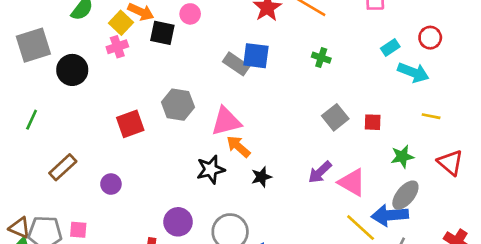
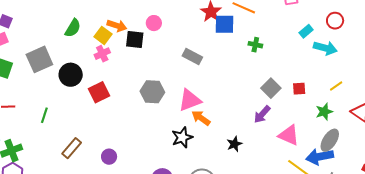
blue square: (256, 56) -> (225, 24), moved
yellow line: (431, 116) -> (336, 86), moved, turned -40
red square: (130, 124) -> (99, 92), moved
purple arrow: (320, 172) -> (262, 114), moved
black star: (261, 177) -> (234, 144), moved

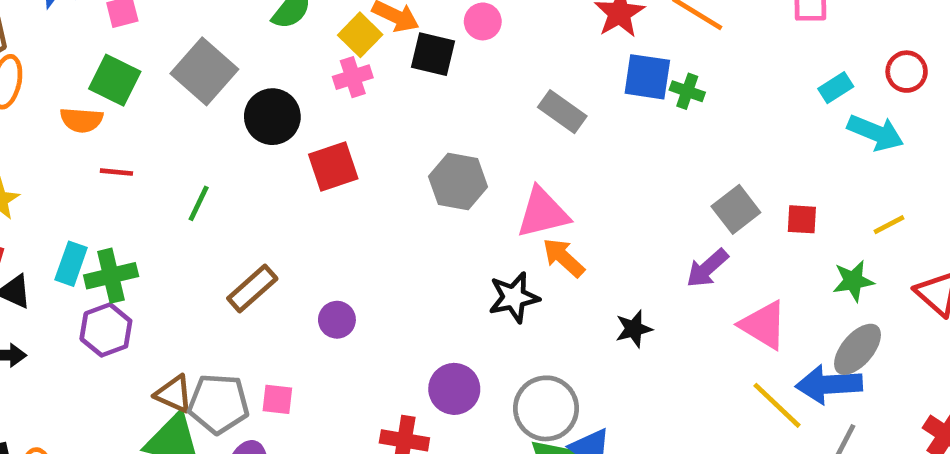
blue square: (225, 24) -> (647, 77), moved
green cross: (255, 45) -> (687, 91), moved
gray square: (39, 59) -> (204, 71), turned -32

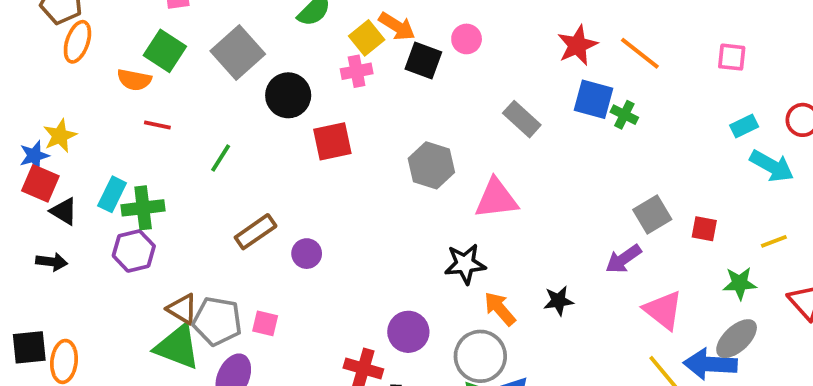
orange arrow: (564, 258) -> (500, 309), moved
purple circle: (337, 320) -> (307, 254), moved

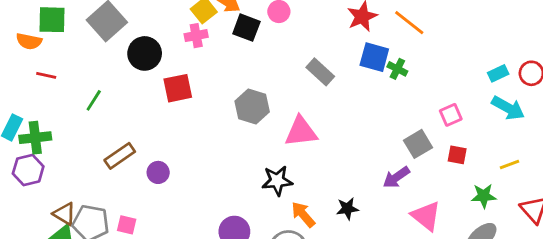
green square: (165, 51) -> (52, 20), turned -32
pink square: (732, 57) -> (451, 115), moved, turned -30
cyan rectangle: (744, 126) -> (498, 73), moved

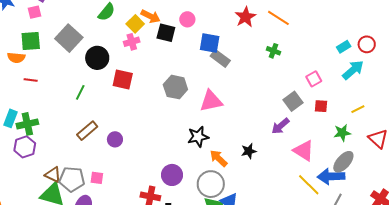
blue square: (374, 57) -> (210, 43), moved
red square: (178, 88) -> (123, 80), turned 30
green line: (94, 100) -> (80, 92), moved
cyan arrow: (508, 108) -> (353, 70), turned -65

